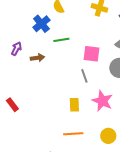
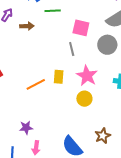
orange line: (73, 134) -> (36, 84), moved, turned -30
yellow circle: (108, 136) -> (84, 99), moved

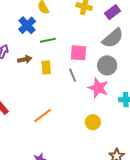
pink star: (87, 76) -> (98, 88), moved
yellow rectangle: (59, 77) -> (46, 67), moved

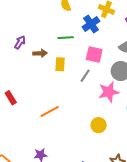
blue cross: (27, 25) -> (91, 24), moved
gray line: (73, 75) -> (85, 76), turned 48
pink star: (98, 88) -> (109, 92), turned 30

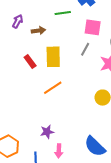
yellow rectangle: (60, 64) -> (53, 57), moved, size x1.5
red rectangle: (11, 98) -> (30, 61), moved

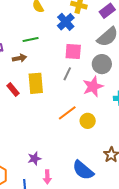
green line: (63, 13) -> (31, 40), moved
orange line: (53, 88) -> (67, 113), moved

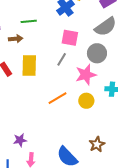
yellow circle: (88, 121) -> (86, 101), moved

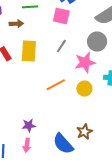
pink square: (70, 38) -> (61, 16), moved
purple star: (20, 140) -> (29, 125), moved
brown star: (97, 144) -> (84, 132), moved

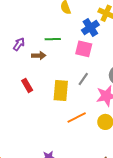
yellow rectangle: (29, 51) -> (61, 90), moved

